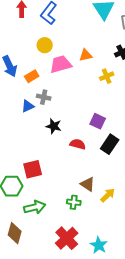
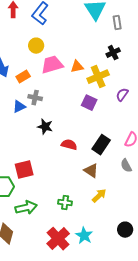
orange triangle: (86, 55) -> (77, 67), moved
yellow cross: (107, 76) -> (98, 77), size x1.5
purple square: (98, 121) -> (89, 103), moved
brown triangle: (88, 184) -> (91, 171), moved
cyan star: (99, 245) -> (84, 236), moved

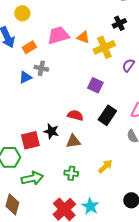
yellow circle: (36, 46) -> (22, 13), moved
orange triangle: (77, 67) -> (83, 37), turned 32
purple square: (89, 103) -> (95, 85), moved
black star: (45, 127) -> (51, 131), moved
brown triangle: (91, 171) -> (73, 141), moved, turned -42

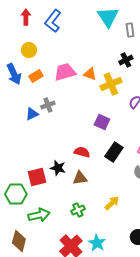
orange rectangle: (29, 47) -> (36, 76), moved
gray cross: (41, 68) -> (48, 105), turned -32
green cross: (71, 173) -> (78, 210), turned -32

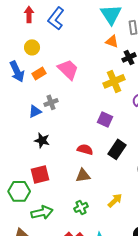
pink trapezoid: (65, 72) -> (68, 69), turned 60
orange triangle: (90, 74) -> (112, 41), moved
black star: (58, 168) -> (42, 140), moved

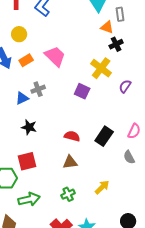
orange triangle: (112, 41) -> (107, 27), moved
yellow cross: (114, 81) -> (101, 68), turned -30
purple square: (105, 119) -> (82, 91), moved

